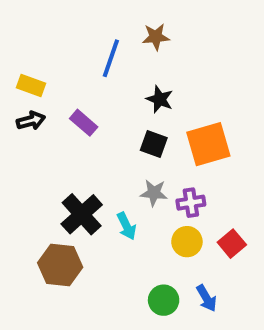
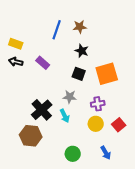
brown star: (156, 37) -> (80, 27), moved
black arrow: (31, 121) -> (16, 62), turned -152
gray star: (154, 193) -> (70, 97), moved
green circle: (164, 300) -> (73, 154), moved

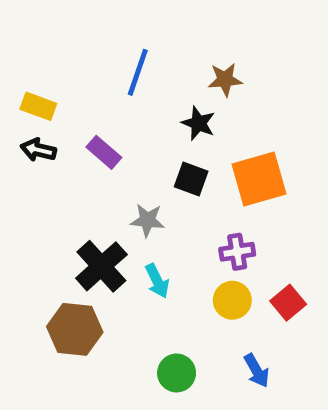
brown star: (80, 27) -> (225, 80), moved
gray star: (70, 97) -> (147, 220), moved

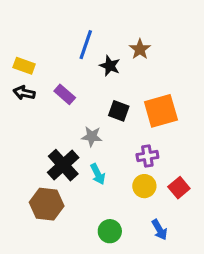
brown star: (225, 80) -> (140, 49), turned -30
black star: (198, 123) -> (110, 66), moved

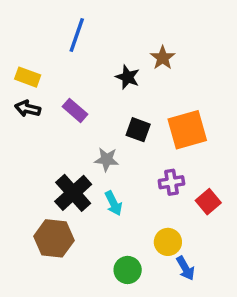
blue line: (86, 45) -> (77, 35), moved
yellow circle: (144, 186) -> (168, 242), moved
red square: (179, 188) -> (208, 202), moved

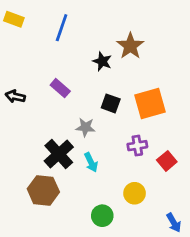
brown star: (163, 58) -> (130, 46), size x1.4
yellow rectangle: (28, 77) -> (14, 19), moved
black arrow: (28, 109) -> (15, 96), moved
blue arrow: (185, 268) -> (174, 223), moved

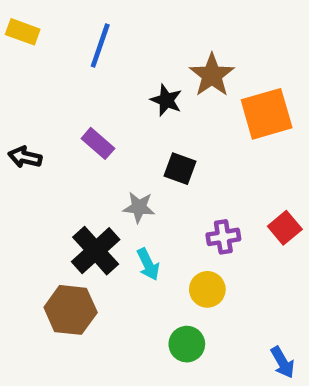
orange square: (150, 103) -> (267, 114), moved
red square: (167, 161) -> (285, 228), moved
yellow circle: (135, 193) -> (207, 289), moved
green circle: (102, 216) -> (187, 344), moved

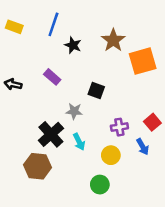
yellow rectangle: (23, 32) -> (14, 27), moved
black star: (166, 100) -> (73, 45), moved
blue arrow: (283, 362) -> (143, 147), moved

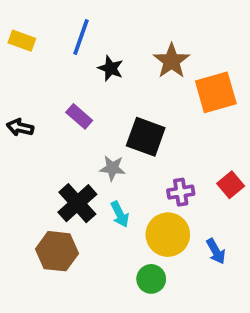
black square: (96, 90) -> (146, 137), size x1.5
blue arrow: (143, 147) -> (216, 251), moved
yellow circle: (111, 155) -> (168, 235), size x1.5

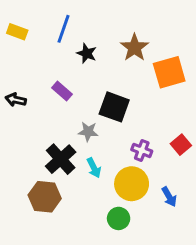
purple cross: (181, 192) -> (142, 150), turned 30

